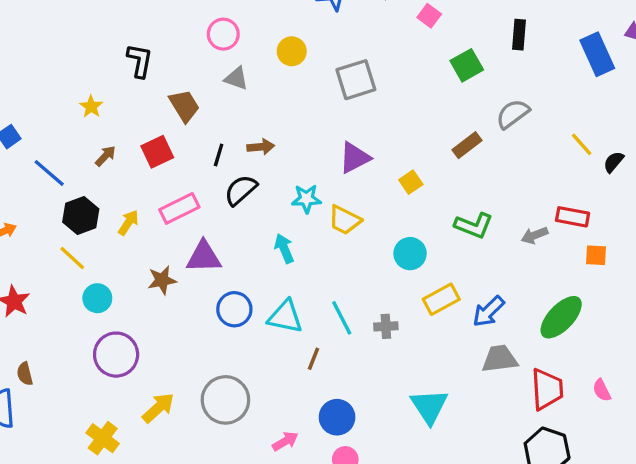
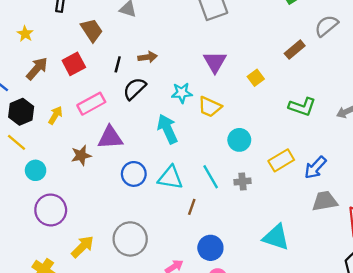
brown arrow: (105, 156) -> (37, 68), size x1.5
purple triangle: (355, 158) -> (215, 62), turned -30
cyan arrow: (284, 248) -> (167, 129), size x1.4
cyan circle: (410, 254) -> (239, 140), moved
cyan triangle: (429, 406) -> (276, 237), turned -36

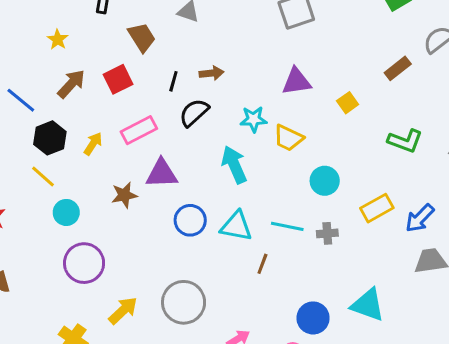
purple triangle: (215, 62) -> (296, 81), turned 50
cyan line: (211, 177) -> (287, 226), turned -50
blue circle: (210, 248) -> (313, 318), moved

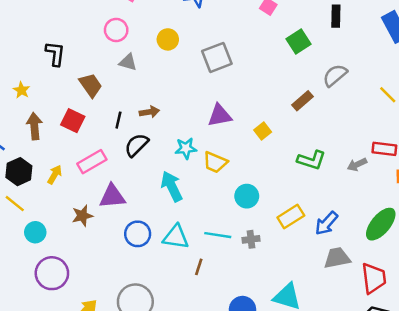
red square: (118, 79) -> (73, 121), turned -35
brown arrow: (71, 84) -> (34, 126), turned -45

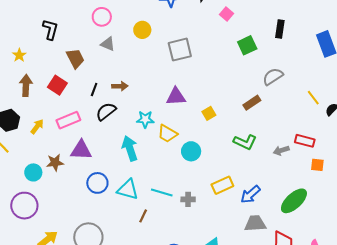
brown rectangle: (303, 101) -> (252, 103), moved
cyan circle: (247, 196) -> (191, 151), moved
cyan circle: (35, 232) -> (33, 172), moved

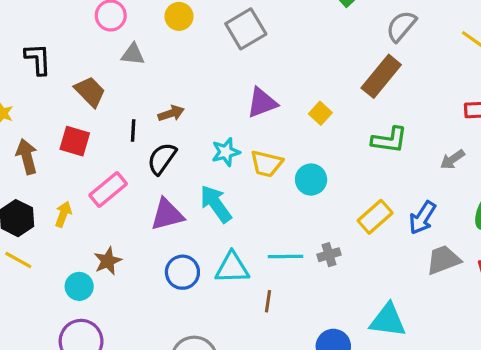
brown rectangle: (252, 103) -> (381, 76), size x1.5
purple triangle: (81, 150) -> (167, 215), moved
gray arrow: (281, 150) -> (452, 160), moved

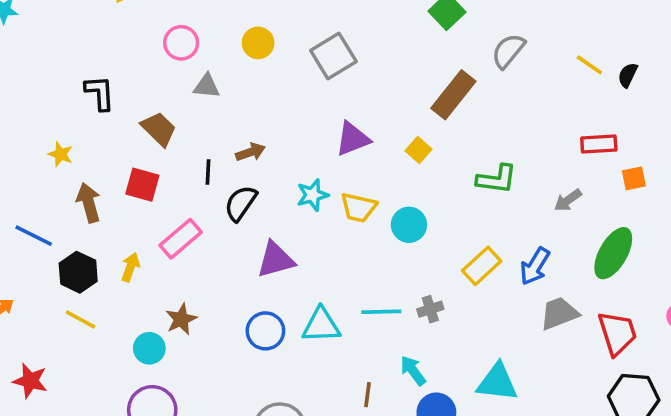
brown rectangle: (381, 76) -> (453, 95), moved
cyan arrow: (216, 204) -> (413, 371), moved, size x0.7
purple triangle: (167, 215) -> (276, 260), moved
brown line: (268, 301) -> (368, 395), moved

